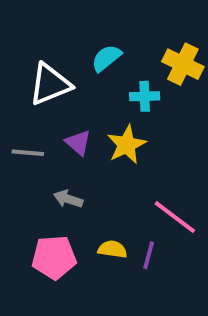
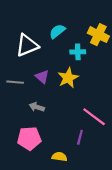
yellow semicircle: (112, 249) -> (59, 157), moved

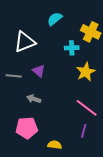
cyan semicircle: (57, 31) -> (55, 19), moved
yellow star: (68, 78) -> (86, 72), moved
purple line: (80, 137) -> (84, 131), moved

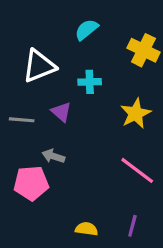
cyan cross: (72, 48) -> (90, 82), moved
pink pentagon: (27, 128) -> (31, 183), moved
purple line: (84, 131) -> (132, 226), moved

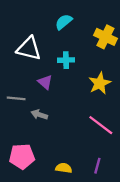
white triangle: (39, 66) -> (29, 48), turned 36
gray line: (22, 120) -> (16, 98), moved
pink pentagon: (31, 183) -> (22, 156), moved

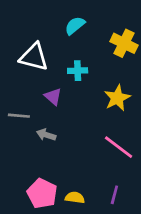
pink pentagon: (22, 156) -> (42, 194), moved, turned 30

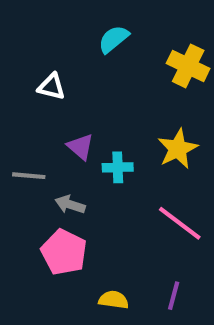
white triangle: (34, 57) -> (52, 87), size x0.6
cyan cross: (78, 71) -> (118, 167), moved
pink pentagon: (42, 194) -> (64, 252), moved

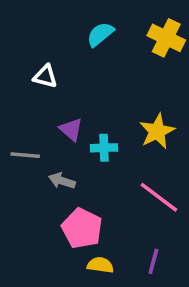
yellow cross: (188, 66) -> (166, 38), moved
pink pentagon: (64, 252) -> (82, 228), moved

